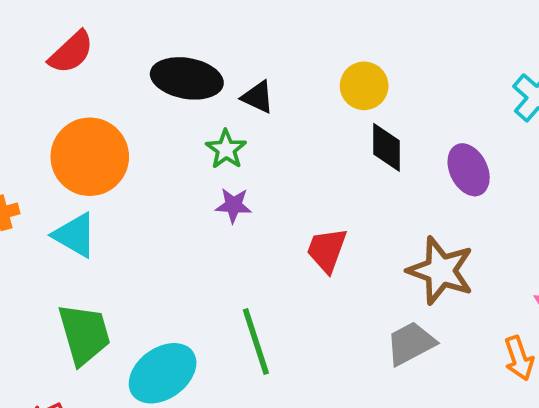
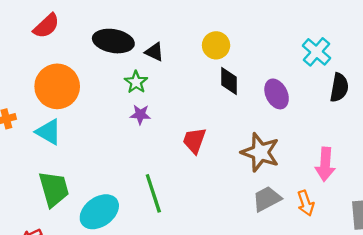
gray trapezoid: (411, 343) -> (267, 199), moved

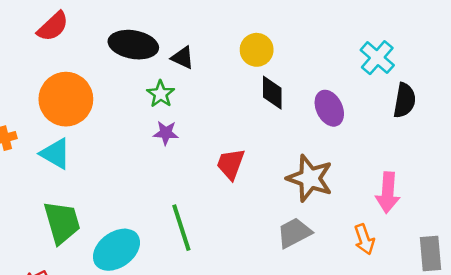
gray trapezoid: (267, 199) -> (294, 233), moved

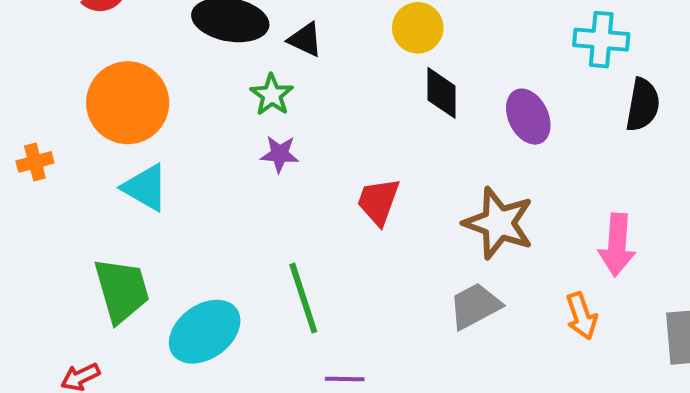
cyan cross: (377, 58) -> (601, 40), turned -36
cyan triangle: (55, 154) -> (145, 188), moved

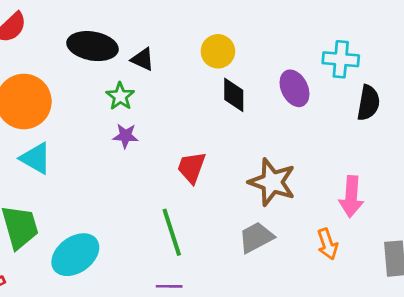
purple ellipse: (528, 117) -> (294, 88), moved
green line: (303, 298) -> (172, 232), moved

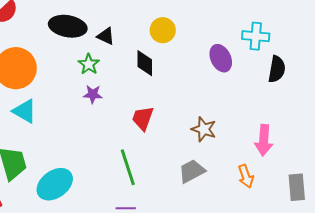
black diamond: (234, 95) -> (145, 63), moved
brown star: (272, 182) -> (204, 129), size x0.7

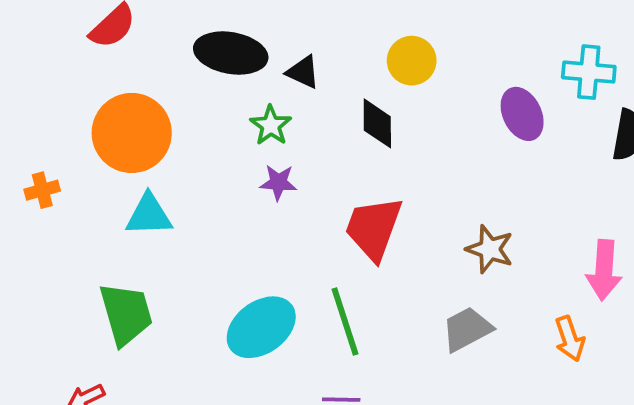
cyan triangle: (25, 111) -> (149, 215), turned -32
red trapezoid: (143, 118) -> (374, 228), size x1.4
cyan ellipse: (55, 184) -> (261, 327), moved

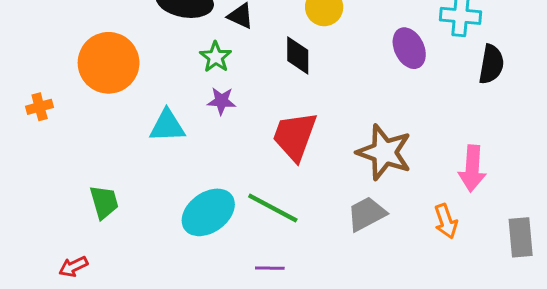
cyan triangle: (149, 215) -> (167, 126), moved
brown star: (490, 249) -> (384, 152), size x1.5
green trapezoid: (126, 314) -> (104, 202), size x0.7
green line: (345, 322) -> (273, 208), turned -44

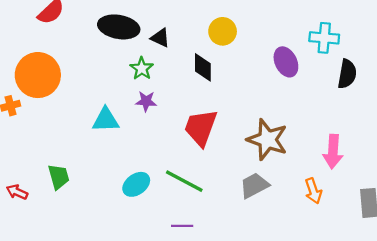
orange circle: (109, 63) -> (38, 75), moved
cyan ellipse: (208, 212) -> (136, 184), size x0.7
red arrow: (73, 267) -> (17, 192), moved, turned 50

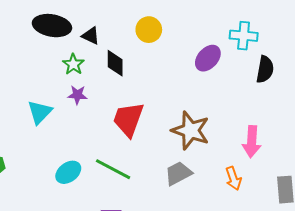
purple ellipse: (286, 62) -> (208, 58), turned 68
black diamond: (203, 67) -> (115, 63), moved
cyan triangle: (106, 120) -> (40, 112), turned -44

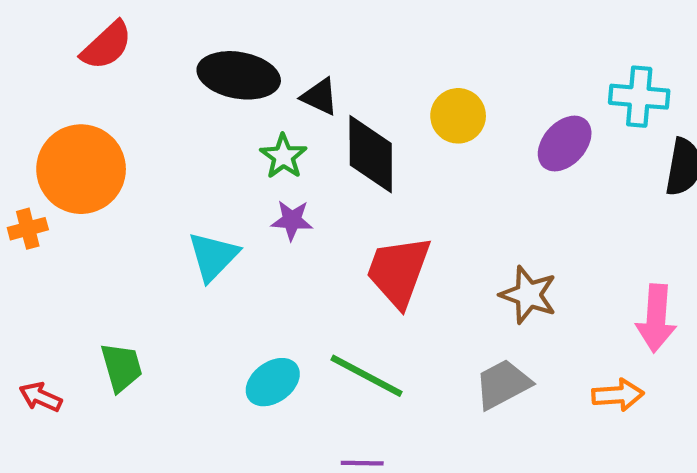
yellow circle: (149, 30) -> (458, 116), moved
black diamond: (115, 63) -> (371, 154), size x1.4
brown star: (191, 130) -> (528, 295), size x0.7
orange arrow: (233, 178) -> (618, 395), turned -75

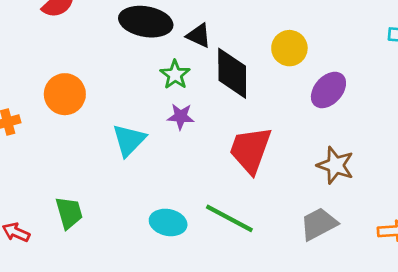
purple ellipse: (565, 144) -> (328, 90), moved
orange circle: (81, 169) -> (65, 94), moved, size x0.7
cyan ellipse: (273, 382) -> (168, 222), turned 48

